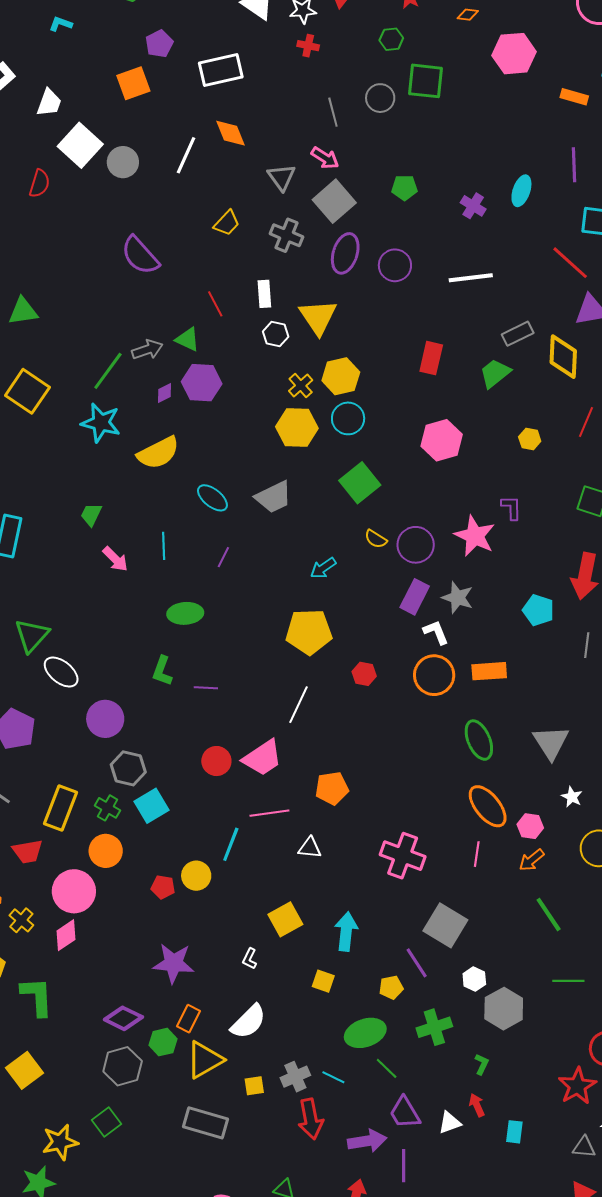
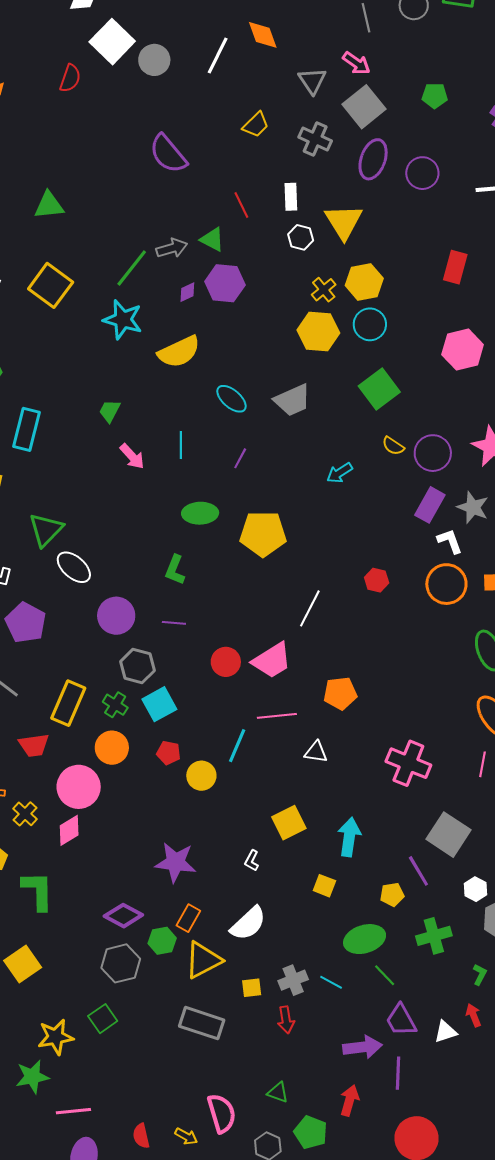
yellow pentagon: (309, 632) -> (263, 534), moved
purple line: (206, 688) -> (174, 623), moved
red pentagon: (163, 887) -> (169, 753), moved
red arrow: (311, 1119) -> (286, 1020), moved, size x0.7

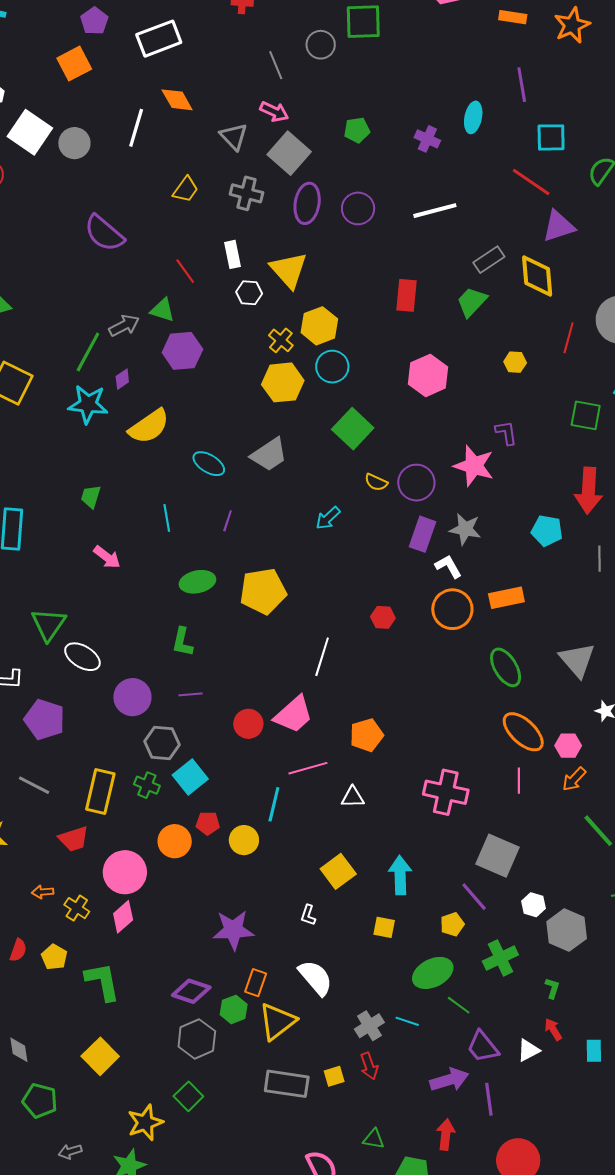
purple diamond: (187, 292) -> (122, 379), moved
pink arrow: (132, 456) -> (107, 557), moved
orange circle: (112, 748) -> (175, 841), moved
white semicircle: (248, 924) -> (315, 978), turned -78
yellow square: (252, 988) -> (334, 1076), moved

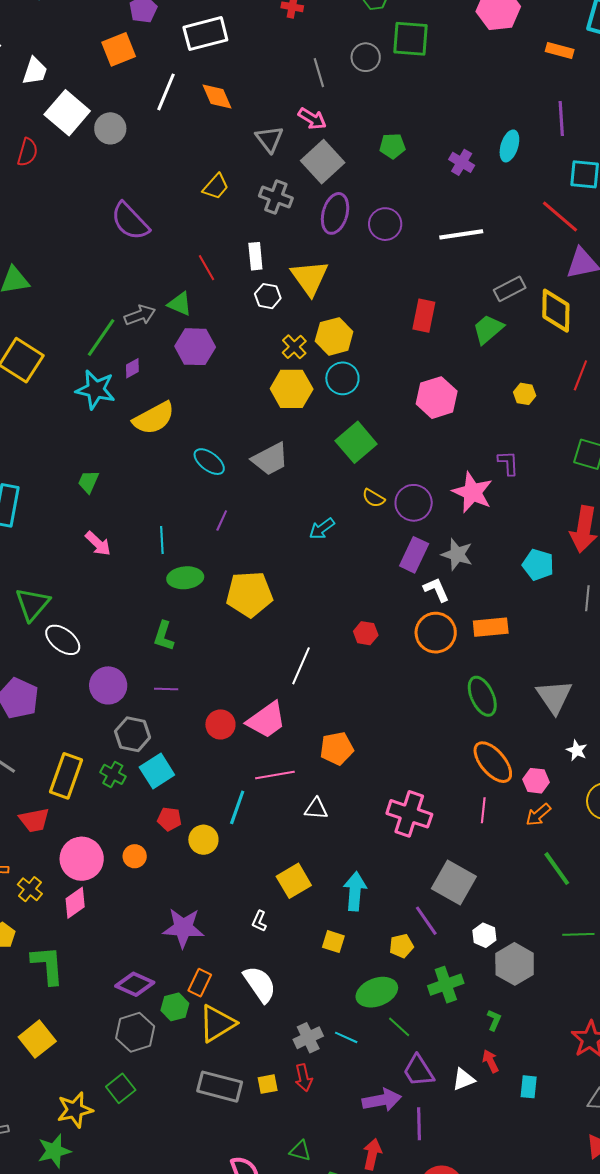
white line: (136, 128) -> (166, 92), moved
cyan line: (167, 518) -> (162, 540), moved
orange circle: (175, 841) -> (135, 856), moved, size x0.7

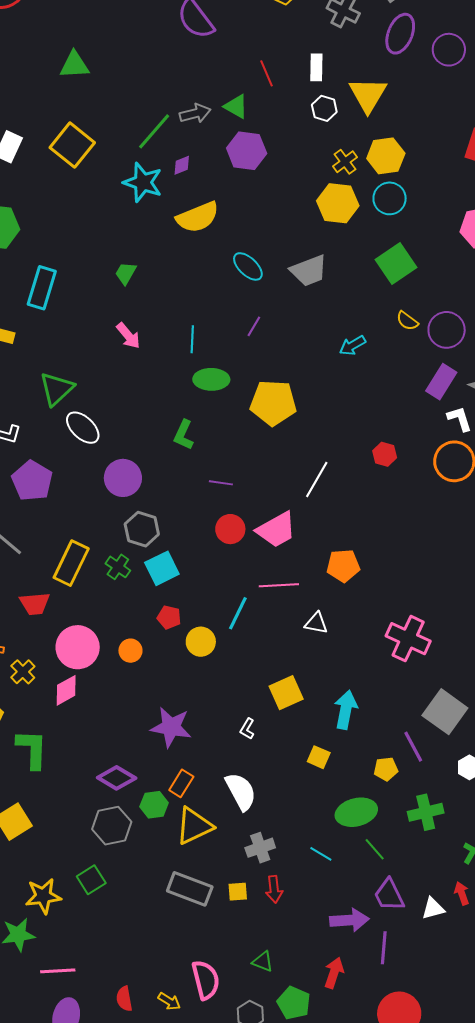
purple line: (166, 689) -> (221, 483), moved
gray cross: (308, 1038) -> (260, 848), moved

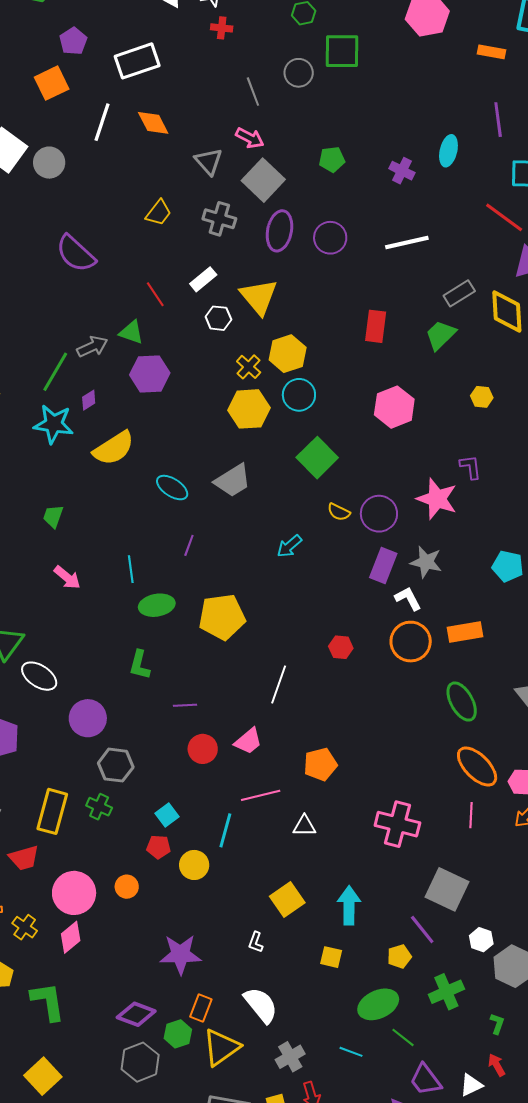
white rectangle: (316, 67) -> (203, 279), turned 60
pink trapezoid: (276, 530) -> (248, 741), size x0.7
cyan square: (162, 568) -> (167, 815), moved, size x0.7

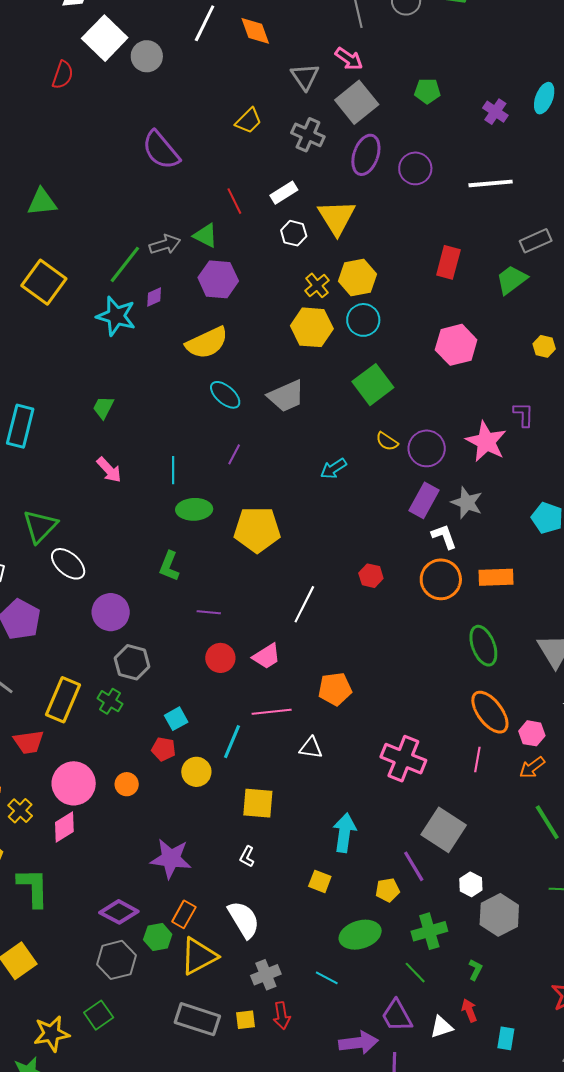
yellow semicircle: (114, 448) -> (207, 343), moved
yellow square: (287, 899) -> (258, 803), moved, turned 32
green line: (403, 1037) -> (415, 973), moved

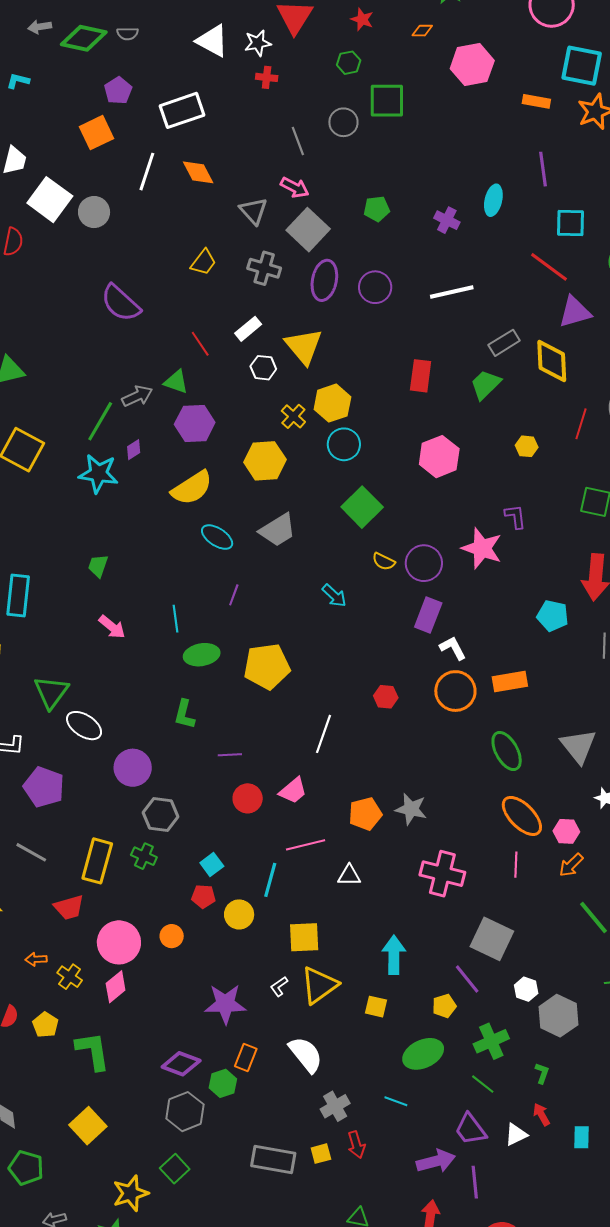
yellow hexagon: (312, 327) -> (265, 461), moved
cyan arrow: (333, 469) -> (334, 596), turned -96
gray star: (467, 503) -> (411, 809), moved
white L-shape: (247, 857) -> (279, 986), moved, turned 35
yellow triangle: (199, 956) -> (319, 985), moved

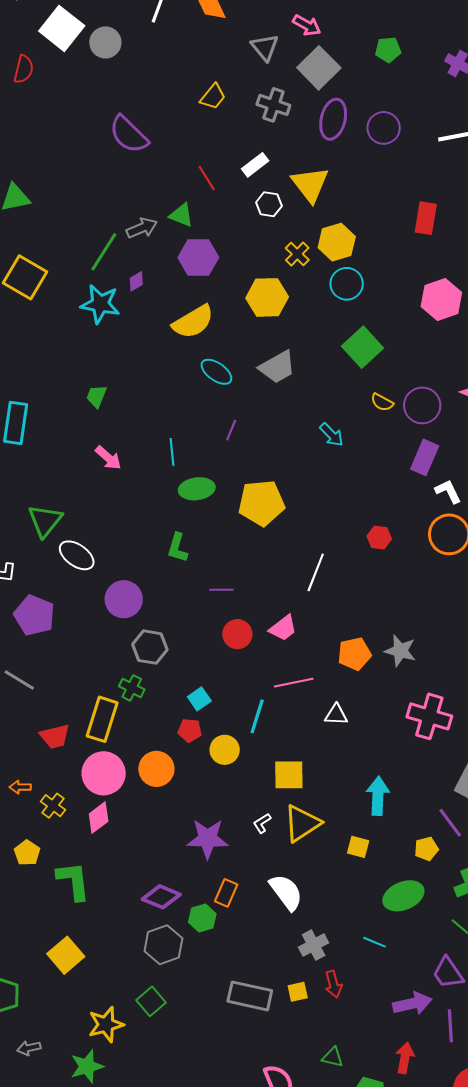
yellow rectangle: (97, 861) -> (102, 719), moved
orange circle: (172, 936) -> (156, 769), size x1.5

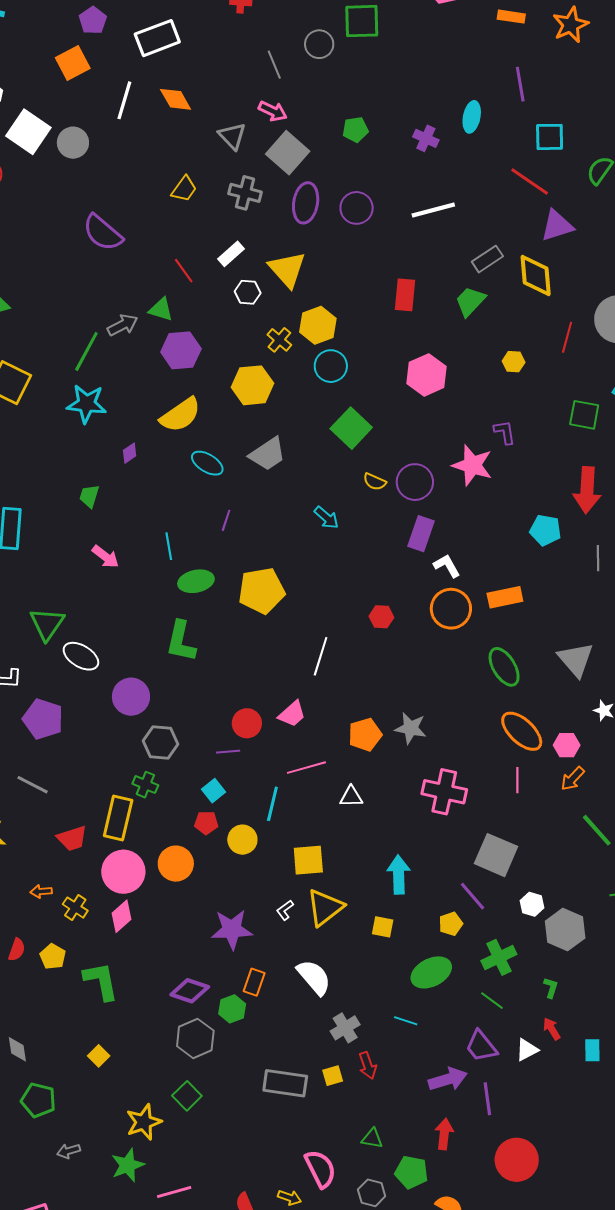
purple diamond: (136, 281) -> (130, 453), moved
green L-shape: (177, 548) -> (181, 641), size x1.4
purple line: (221, 590) -> (228, 752), moved
yellow square: (66, 955) -> (99, 1056), size x0.6

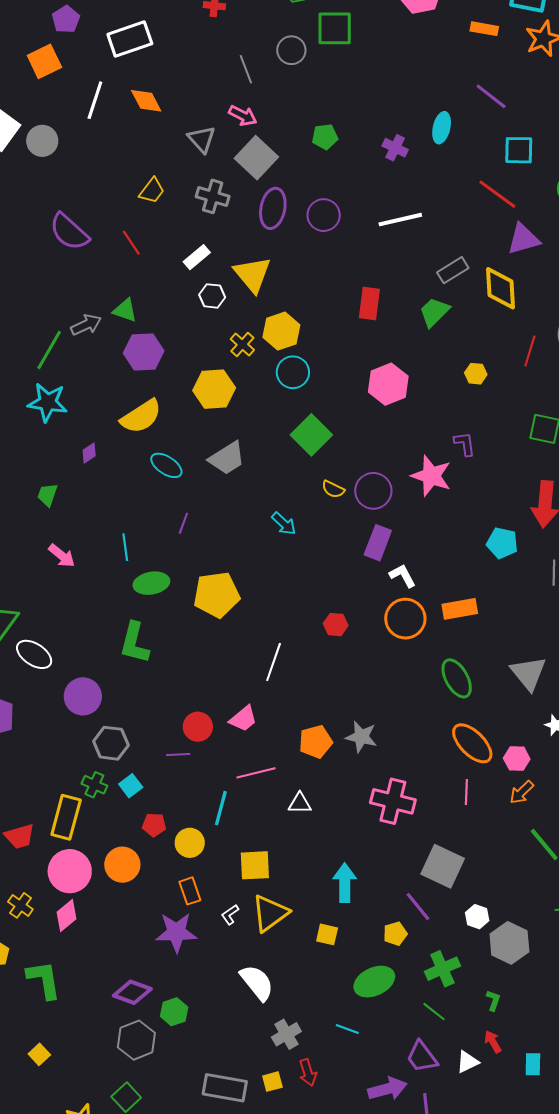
purple line: (520, 84) -> (491, 96), turned -44
red line: (184, 271) -> (131, 243), moved
cyan square: (214, 791) -> (131, 786), moved
orange rectangle: (254, 982) -> (190, 891), moved, turned -40

